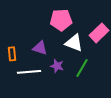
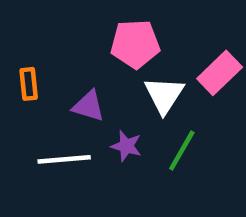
white triangle: (74, 43) -> (164, 95), turned 42
orange rectangle: (12, 54) -> (29, 84), moved

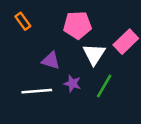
orange rectangle: (29, 84) -> (23, 21), moved, turned -30

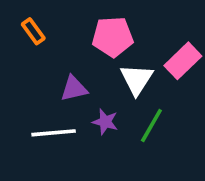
purple triangle: (51, 61) -> (74, 89), turned -30

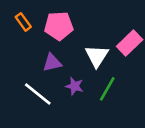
pink pentagon: (113, 37) -> (59, 26), moved
white line: (54, 133) -> (38, 94), turned 44

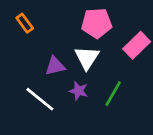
pink pentagon: (59, 26) -> (97, 23), moved
white triangle: (97, 56) -> (87, 58), moved

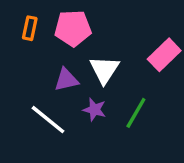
orange rectangle: (25, 23) -> (30, 28), turned 48
pink pentagon: (97, 23) -> (73, 28), moved

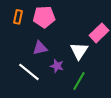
white triangle: (104, 70) -> (79, 51), moved
green line: (136, 113) -> (79, 81), moved

